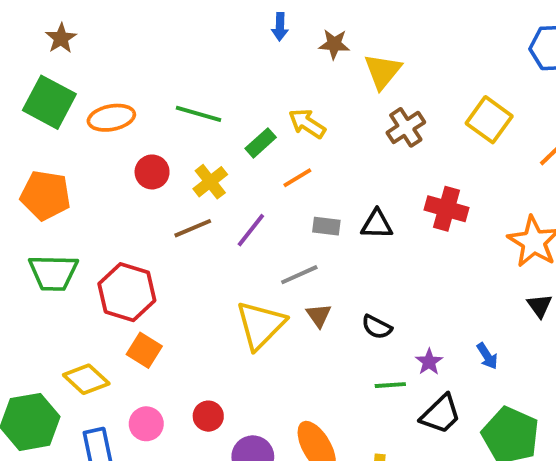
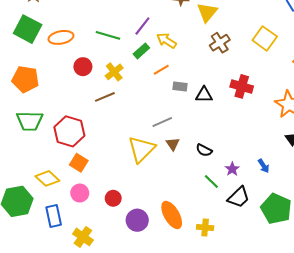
gray rectangle: (326, 226) -> (180, 86), moved
purple line: (251, 230) -> (142, 26), moved
green line: (390, 385) -> (211, 182), turned 49
pink circle: (146, 424) -> (80, 193), moved

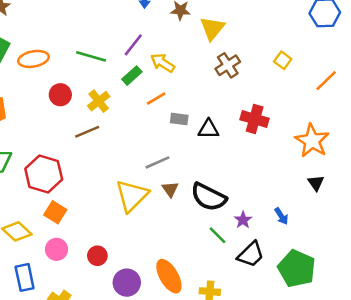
yellow square: (265, 38) -> (283, 60), size x0.6
black semicircle: (204, 150) -> (209, 197), size x1.8

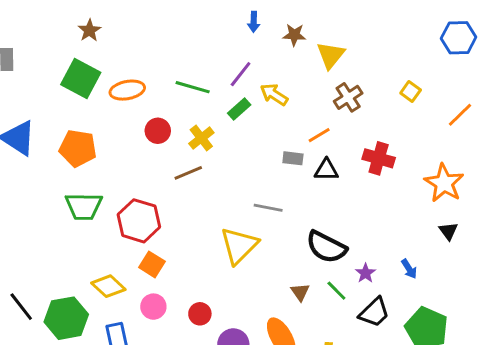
orange line: (156, 99) -> (319, 135), moved
gray line: (157, 162) -> (268, 208), turned 35
brown triangle: (170, 189) -> (300, 292), moved

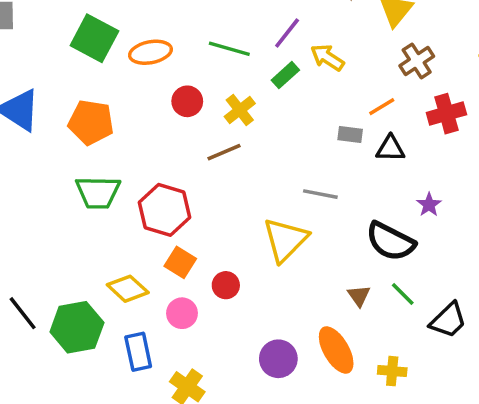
red cross: (379, 158) -> (446, 114), moved, turned -32
purple star: (366, 273) -> (429, 205), moved
red circle: (200, 314) -> (226, 285), moved

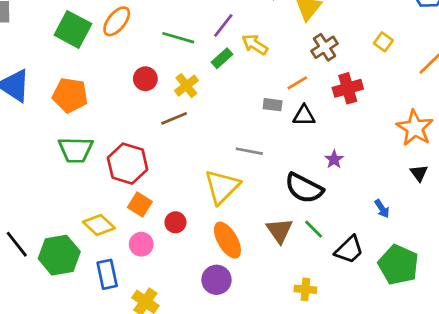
orange ellipse: (150, 52) -> (117, 21), moved, turned -40
brown triangle: (359, 296) -> (279, 231), size x1.5
orange ellipse: (336, 350) -> (227, 240), moved

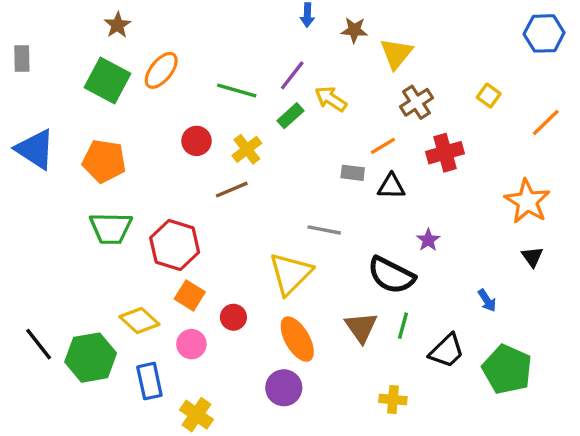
green line: (314, 229) -> (403, 326), turned 60

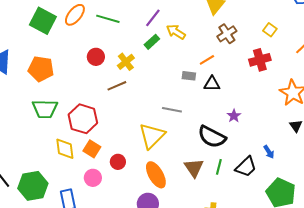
green line: (237, 91) -> (108, 19), moved
red cross: (445, 153) -> (260, 60), moved
yellow diamond: (139, 321) -> (65, 149), moved, turned 40
black trapezoid: (447, 351) -> (246, 167), moved

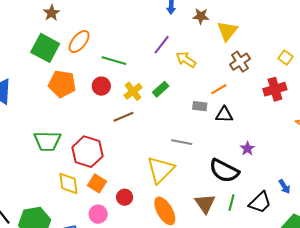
green line: (108, 19) -> (114, 61), moved
green rectangle: (152, 42) -> (161, 89), moved
orange pentagon: (41, 69) -> (62, 84), moved

